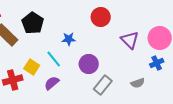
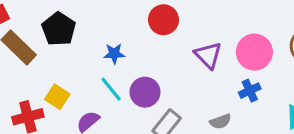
cyan line: (54, 59) -> (111, 89), moved

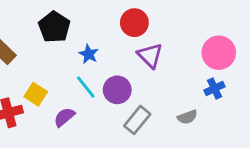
black pentagon: (59, 29) -> (54, 27), moved
blue star: (114, 54) -> (89, 54), turned 30
purple triangle: (208, 55) -> (150, 56), moved

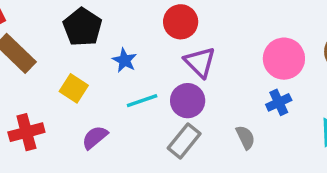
cyan line: (86, 87) -> (142, 101), moved, turned -70
purple circle: (117, 90) -> (188, 101), moved
yellow square: (36, 94) -> (74, 88), moved
gray semicircle: (187, 117) -> (245, 137), turned -96

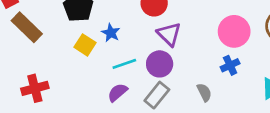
yellow square: (74, 88) -> (85, 45), moved
purple semicircle: (95, 137) -> (118, 92), moved

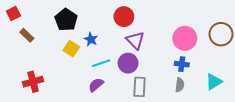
brown rectangle: (27, 27) -> (27, 35), size x0.6
blue cross: (230, 65) -> (182, 64), turned 32
gray semicircle: (204, 92) -> (180, 85), moved, turned 32
gray rectangle: (157, 95) -> (139, 87), moved, turned -36

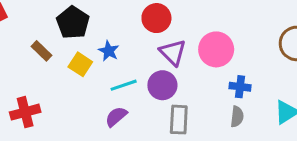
brown rectangle: (27, 35) -> (42, 51), moved
pink circle: (185, 38) -> (216, 49), moved

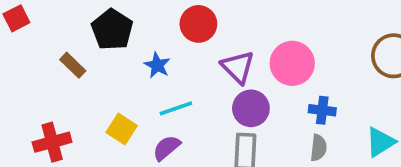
red circle: (156, 18) -> (198, 24), moved
yellow square: (80, 64) -> (122, 129), moved
purple circle: (162, 85) -> (251, 108), moved

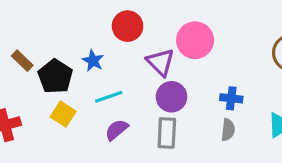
black pentagon: (112, 30) -> (55, 76), moved
pink circle: (292, 63) -> (195, 40), moved
purple semicircle: (167, 148) -> (117, 130), moved

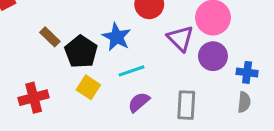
blue star: (93, 61) -> (117, 37), size x1.4
purple circle: (172, 97) -> (213, 56), moved

